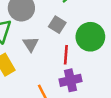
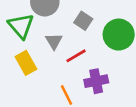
red line: (66, 55) -> (76, 56), moved, turned 54

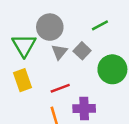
gray triangle: (54, 41) -> (59, 52), moved
red line: (76, 56) -> (60, 88), moved

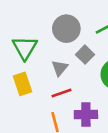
gray circle: (50, 27) -> (66, 29), moved
gray triangle: (59, 52) -> (60, 68), moved

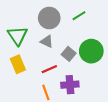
gray square: (85, 55) -> (69, 54), moved
gray triangle: (60, 68) -> (47, 41), moved, turned -40

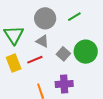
red line: (49, 69) -> (35, 60), moved

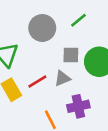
gray triangle: (42, 41) -> (62, 78), moved, turned -40
gray square: (63, 54) -> (71, 55), moved, turned -32

